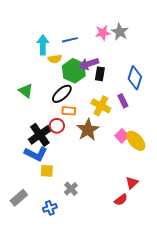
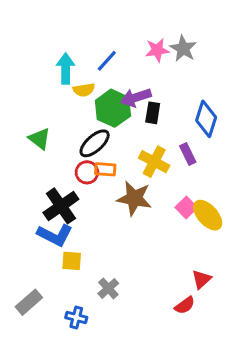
blue line: (70, 40) -> (107, 61), turned -35
red circle: (57, 126) -> (87, 172), moved
brown star: (88, 130) -> (134, 198), turned -30
blue cross: (50, 208) -> (76, 318), turned 32

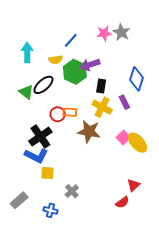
cyan arrow: (66, 68) -> (27, 53), moved
black rectangle: (153, 113) -> (101, 86), moved
black ellipse: (95, 143) -> (43, 85), moved

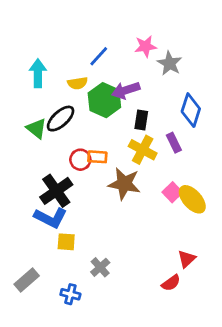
gray star: (121, 32) -> (170, 63), moved

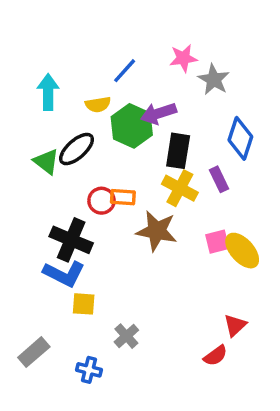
black rectangle: (141, 120) -> (178, 151), size x1.4
black cross: (56, 191) -> (71, 240), turned -32
pink square: (172, 192) -> (217, 242), turned 30

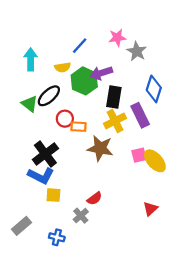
purple rectangle: (219, 179) -> (140, 115), size x1.5
yellow cross: (180, 188) -> (115, 121), turned 35
red circle: (101, 201) -> (65, 119), moved
black cross: (71, 240) -> (45, 154), turned 30
red semicircle: (215, 356) -> (94, 198), moved

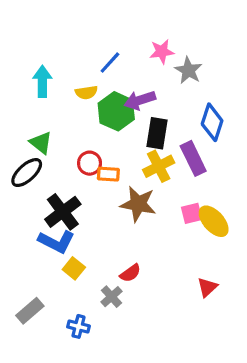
black ellipse: (49, 96) -> (27, 173), moved
yellow square: (53, 195) -> (74, 268), turned 35

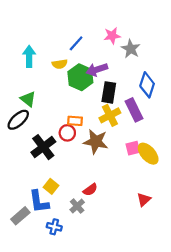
red circle: (90, 163) -> (67, 133), moved
blue L-shape: (57, 242) -> (39, 202), moved, turned 55

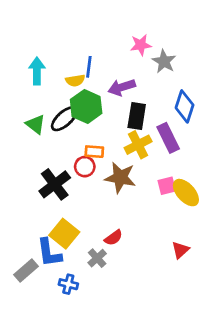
blue line: (76, 43) -> (89, 67), moved, turned -35
green hexagon: (80, 77) -> (86, 106), moved
black ellipse: (18, 120) -> (64, 119), moved
yellow square: (51, 186) -> (64, 234), size x1.5

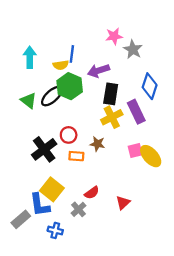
orange rectangle: (94, 152) -> (76, 156), moved
brown star: (120, 178) -> (97, 144), size x0.6
red triangle: (180, 250) -> (123, 203), moved

